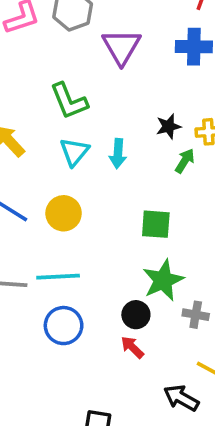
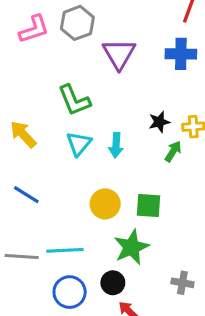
yellow circle: (64, 213) -> (105, 204), moved
green star: (163, 280) -> (131, 247), moved
black circle: (136, 315) -> (113, 283), moved

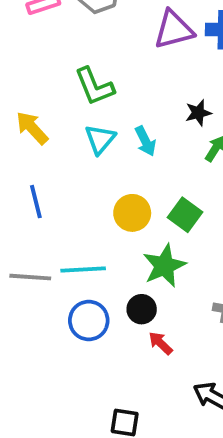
purple triangle: (119, 54) -> (174, 30), moved, turned 45
cyan arrow: (116, 145) -> (145, 141), turned -30
blue line: (26, 195) -> (36, 202), turned 44
green square: (148, 205) -> (185, 215), turned 32

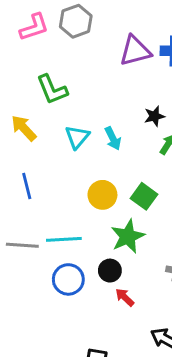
green L-shape: (94, 86) -> (52, 89), moved

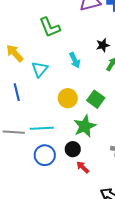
green L-shape: (52, 89) -> (50, 27), moved
cyan triangle: (77, 137) -> (40, 69), moved

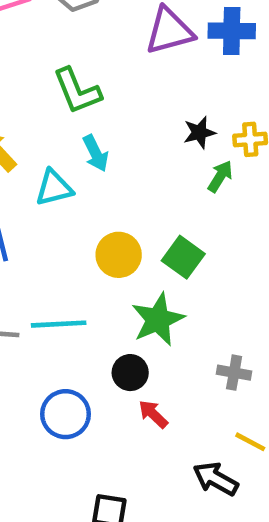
cyan arrow: (75, 60) -> (96, 153), moved
cyan triangle: (40, 69) -> (54, 188), turned 36
blue circle: (45, 155) -> (66, 414), moved

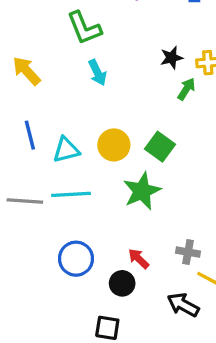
cyan triangle: (54, 188) -> (66, 150), moved
black circle: (130, 373) -> (122, 283), moved
gray cross: (234, 373) -> (188, 252), moved

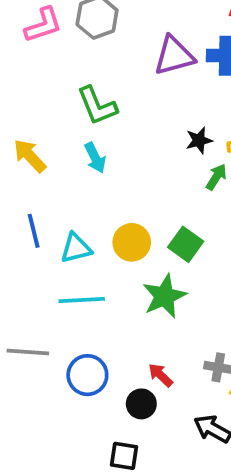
cyan arrow: (97, 72) -> (95, 158), moved
gray line: (25, 201) -> (28, 352), moved

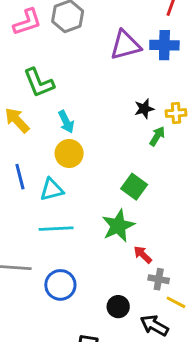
green L-shape: (97, 106) -> (39, 83), moved
yellow circle: (132, 242) -> (69, 153), moved
red arrow: (161, 375) -> (143, 255), moved
black circle: (141, 404) -> (118, 307), moved

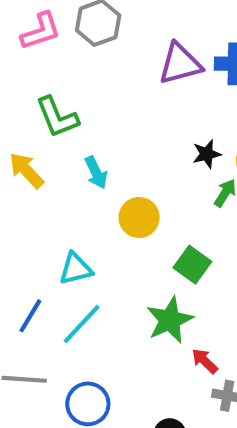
yellow circle: (69, 153) -> (139, 218), moved
blue line: (20, 177) -> (30, 316), moved, turned 45
cyan line: (56, 229) -> (82, 324), turned -44

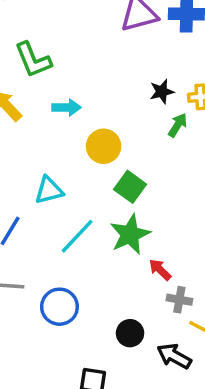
cyan arrow: (96, 172) -> (67, 107), turned -64
green square: (192, 265) -> (130, 187), moved
cyan line: (82, 324) -> (77, 236), moved

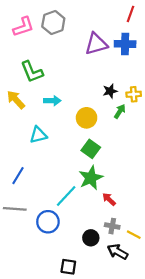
yellow circle: (104, 146) -> (87, 118), moved
cyan triangle: (49, 190) -> (38, 135), moved
cyan line: (77, 236) -> (66, 196), moved
gray cross: (179, 300) -> (112, 226), moved

